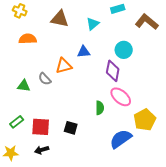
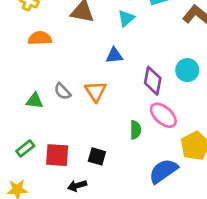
cyan circle: (124, 50) -> (187, 70), moved
orange triangle: (64, 66) -> (96, 91), moved, turned -48
black arrow: (42, 150) -> (77, 186), moved

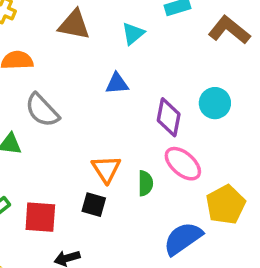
gray semicircle: (62, 91) -> (42, 110), moved, size x1.5
orange triangle: (96, 91) -> (106, 169), moved
black square: (97, 156) -> (94, 205), moved

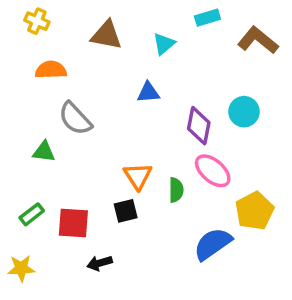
black square: (94, 205) -> (126, 211), turned -30

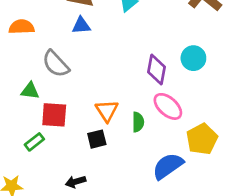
orange semicircle: (51, 70) -> (22, 27), moved
blue triangle: (148, 92) -> (81, 25), moved
green rectangle: (32, 214) -> (34, 142), moved
red square: (73, 223) -> (54, 115), moved

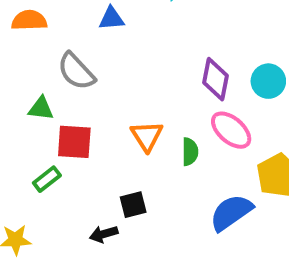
cyan circle: (193, 58) -> (268, 81), moved
black square: (97, 139) -> (133, 205), moved

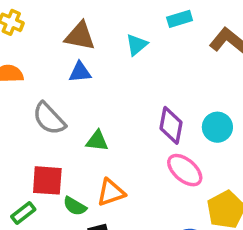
green triangle: (41, 109) -> (97, 141), moved
orange triangle: (147, 136) -> (111, 192), moved, turned 44
green semicircle: (190, 152) -> (75, 206), moved, turned 120

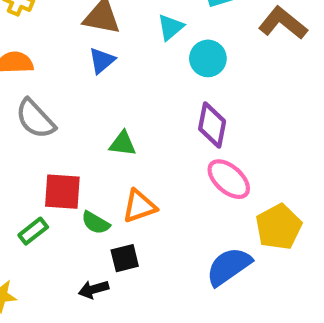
blue triangle: (80, 72) -> (102, 61), turned -35
gray semicircle: (49, 119) -> (35, 119), moved
cyan circle: (217, 127) -> (208, 58), moved

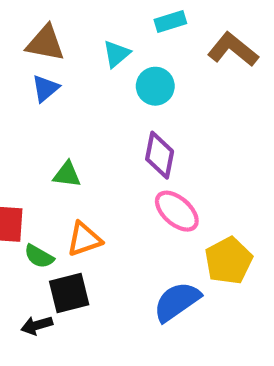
black square: (125, 258) -> (69, 293), size x1.4

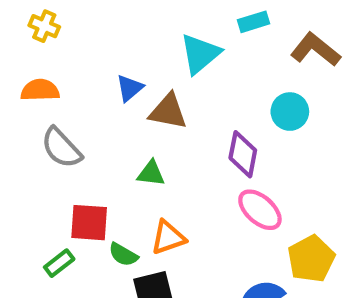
brown triangle: (45, 43) -> (168, 112), moved
cyan triangle: (116, 54) -> (200, 54), size x1.5
cyan circle: (155, 86) -> (290, 112), moved

